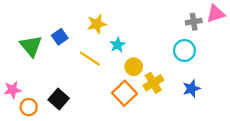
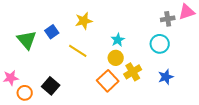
cyan star: (118, 45) -> (118, 40), moved

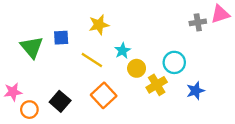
blue square: (52, 32) -> (61, 38), turned 32
cyan star: (118, 40) -> (122, 51), moved
cyan circle: (160, 44) -> (174, 62), moved
orange square: (108, 81) -> (104, 95), moved

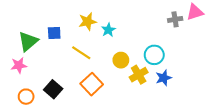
green triangle: (32, 47) -> (28, 41), turned 30
cyan star: (122, 51) -> (108, 30), moved
blue star: (195, 91) -> (164, 78), moved
pink star: (13, 92) -> (19, 65), moved

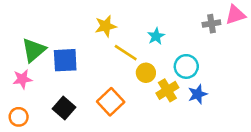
cyan star: (108, 30) -> (156, 36), moved
blue square: (54, 33) -> (65, 60), moved, size x1.5
yellow line: (81, 53) -> (126, 53), moved
orange circle: (26, 97) -> (19, 117), moved

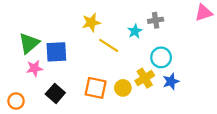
gray cross: (211, 24) -> (156, 20), moved
yellow circle: (146, 73) -> (123, 88), moved
pink star: (22, 79) -> (35, 68), moved
orange square: (111, 102) -> (96, 88), turned -35

